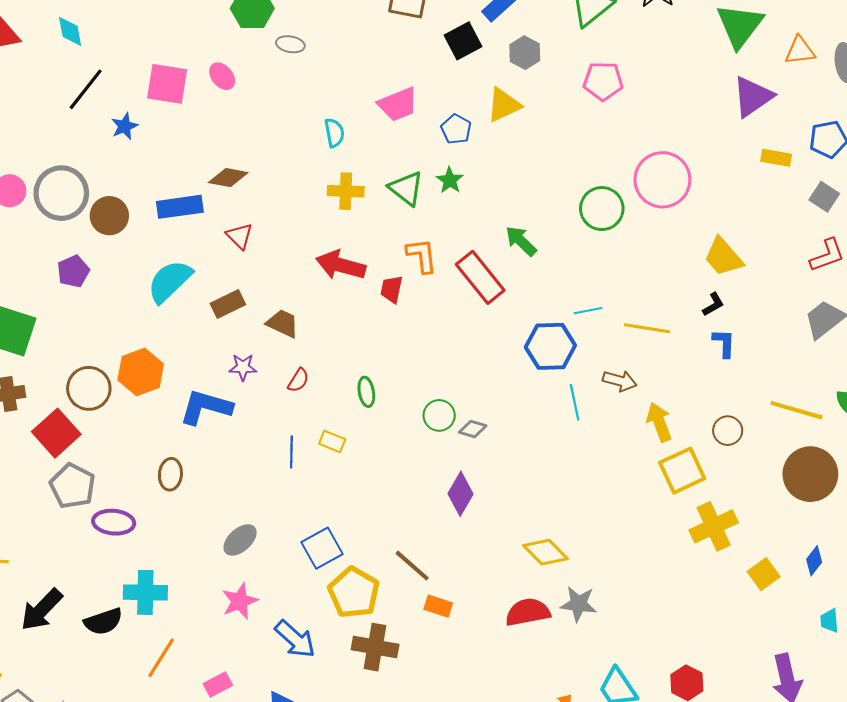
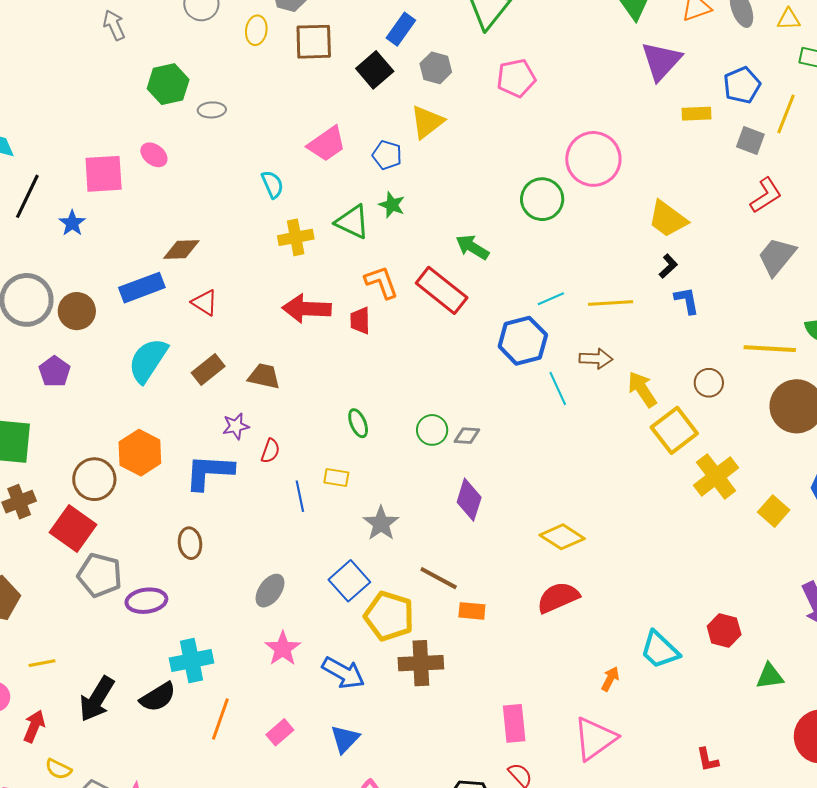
red semicircle: (298, 380) -> (270, 451), moved
gray star: (578, 604) -> (381, 523), moved, turned -30

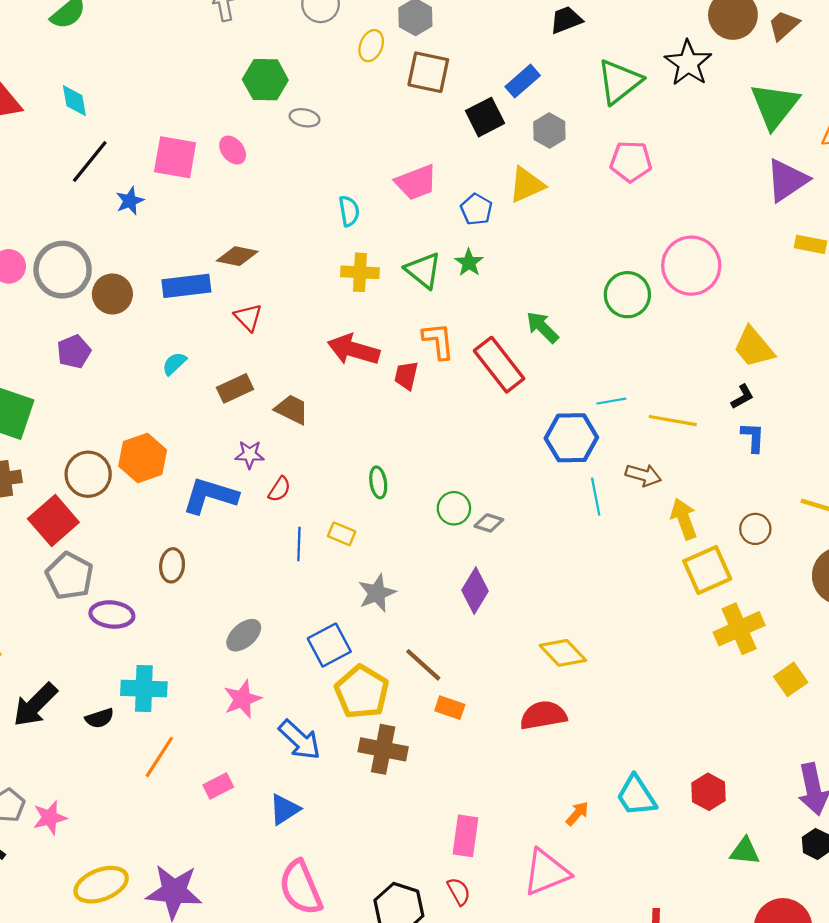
cyan semicircle: (148, 360) -> (174, 364), size x0.5
black semicircle: (158, 697) -> (100, 718), size x0.7

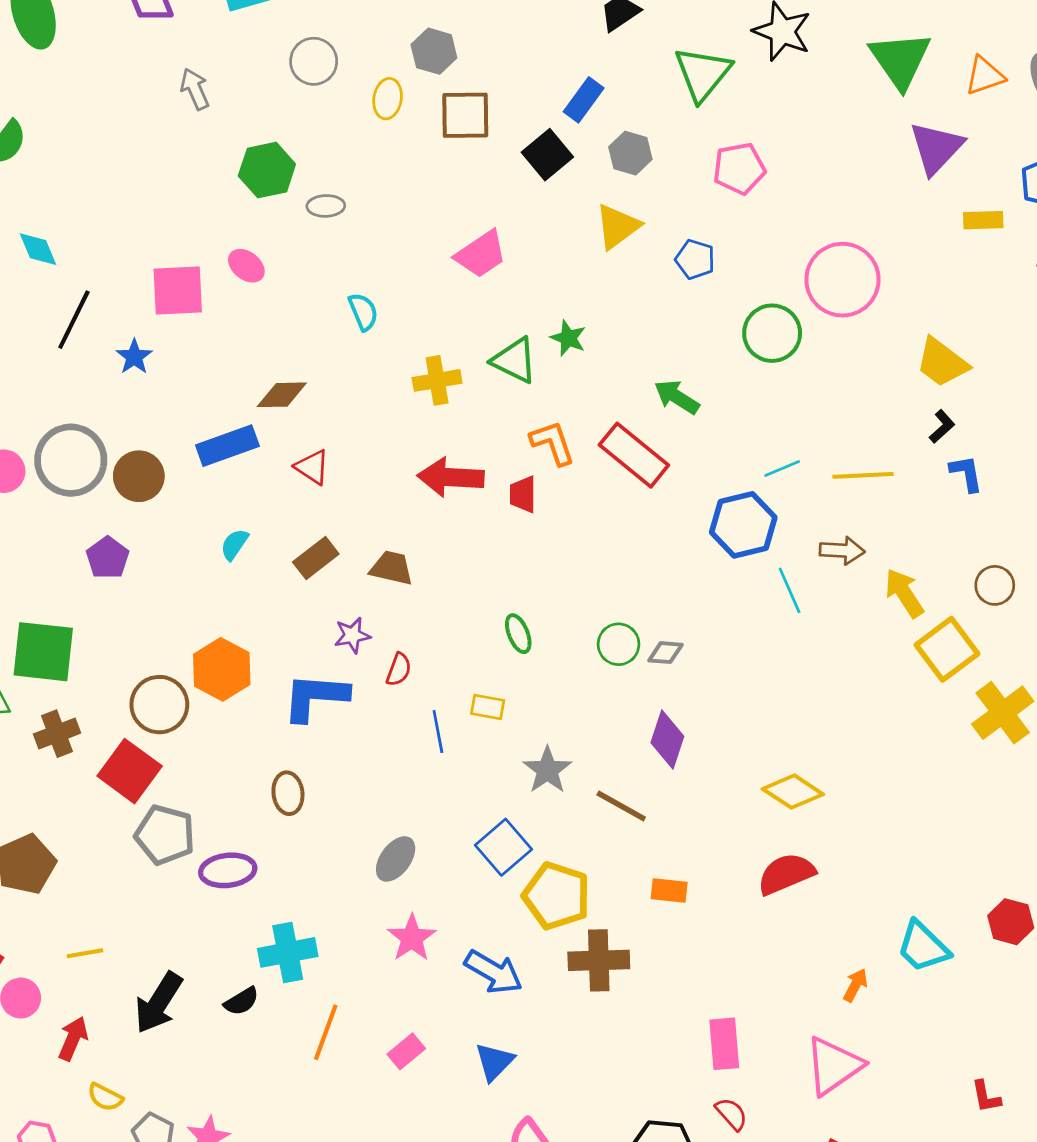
blue pentagon: (476, 209) -> (695, 259), moved
cyan semicircle: (349, 211) -> (363, 312), moved
brown line: (423, 665) -> (621, 806), moved

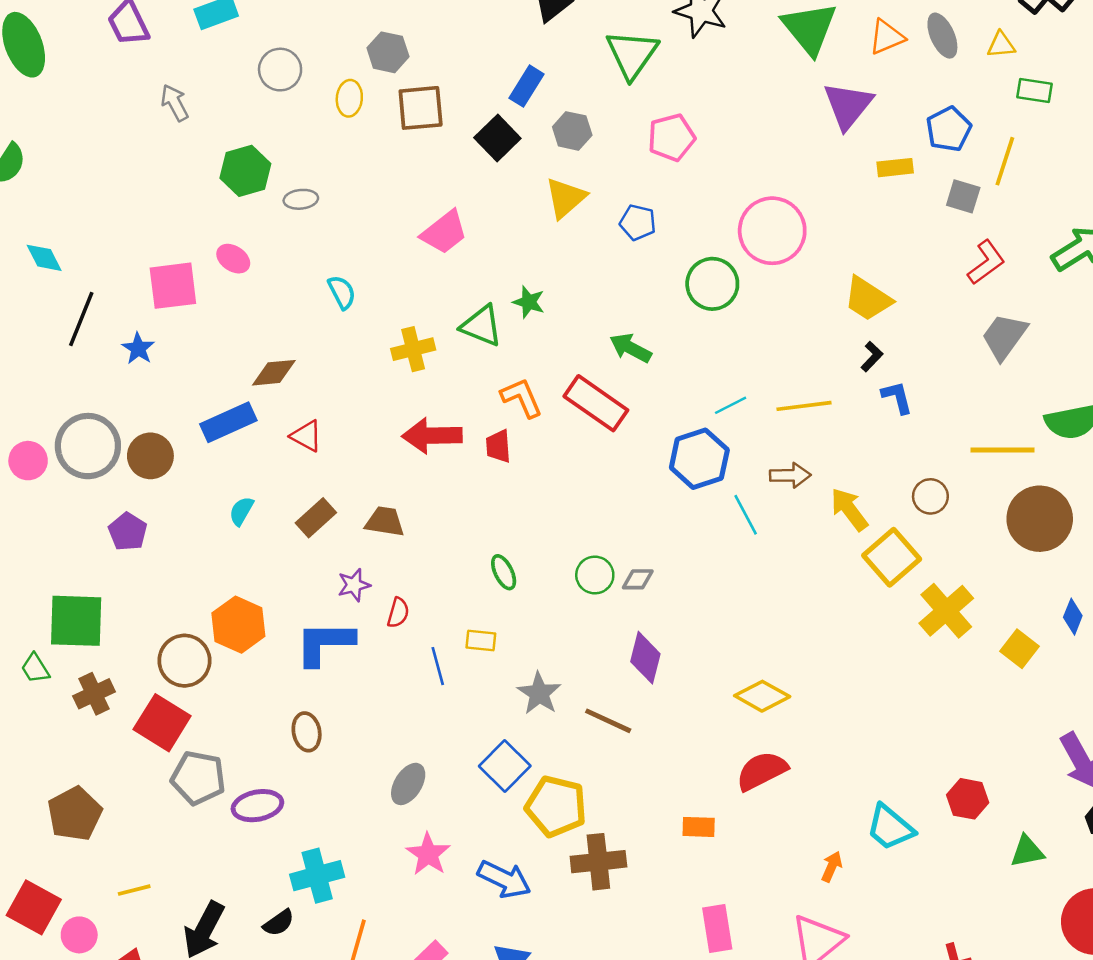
orange rectangle: (669, 890) -> (699, 827), moved

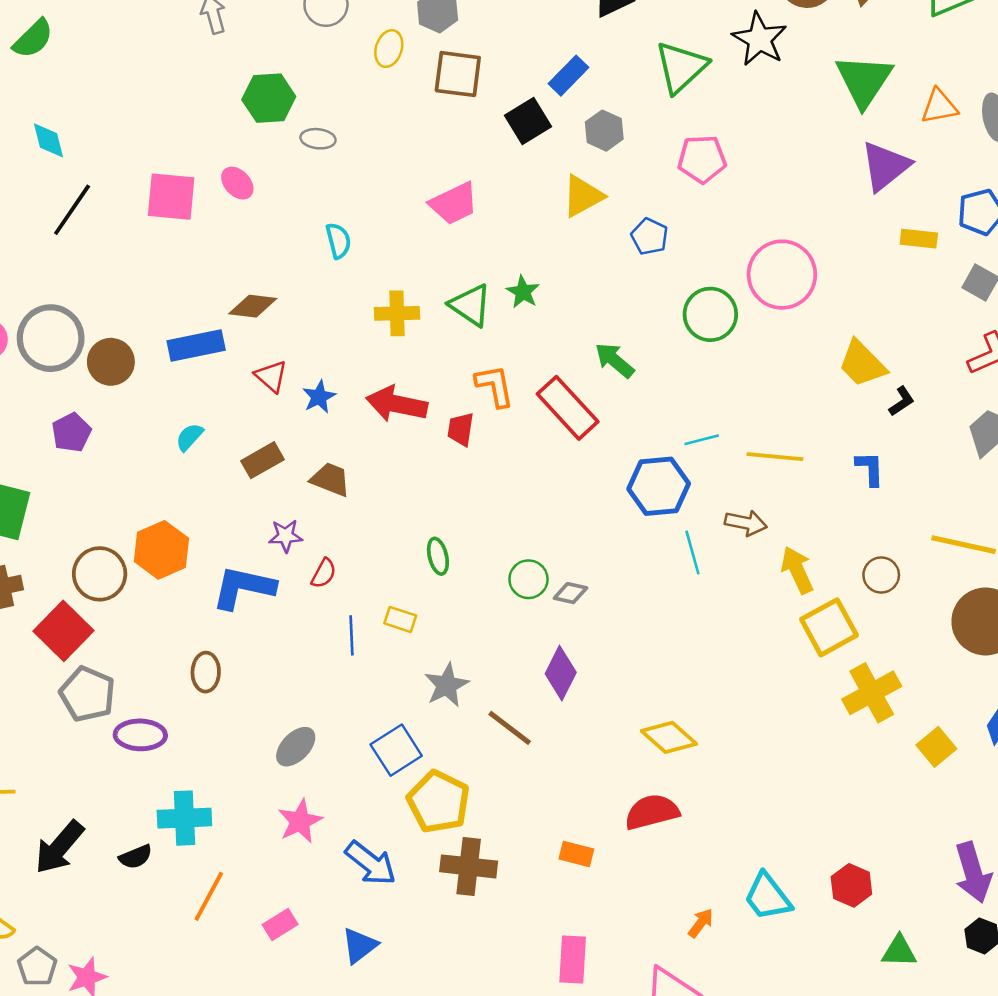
blue star: (138, 348) -> (319, 397), moved
black L-shape: (872, 357) -> (902, 401), moved

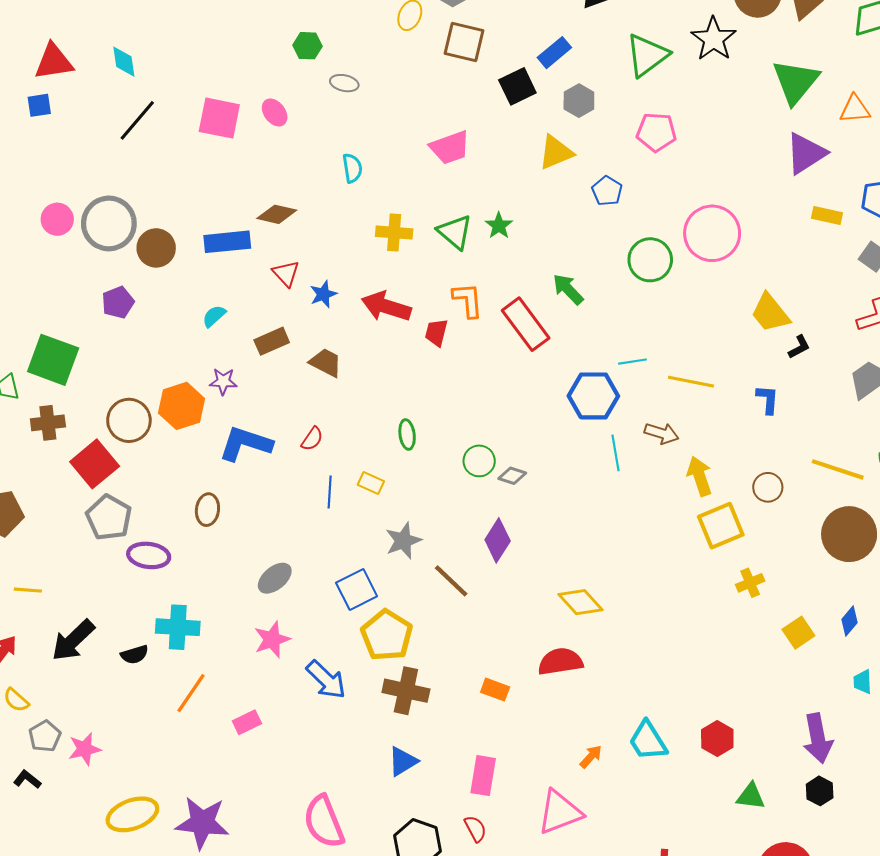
green hexagon: (269, 98) -> (308, 46), size x0.7
purple star: (286, 536) -> (223, 381), moved
yellow cross: (872, 693) -> (750, 583), size x0.6
blue triangle: (359, 946) -> (403, 761), moved

